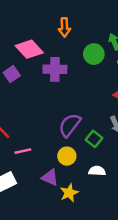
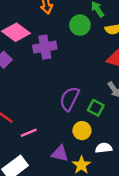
yellow circle: (67, 156) -> (82, 131), moved
white semicircle: (97, 171) -> (104, 148), moved

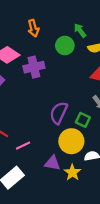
yellow circle: (82, 131) -> (71, 141), size x1.5

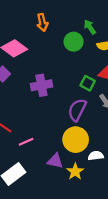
purple cross: (34, 67) -> (41, 85), moved
purple semicircle: (59, 113) -> (77, 110), moved
green square: (83, 120) -> (88, 83), moved

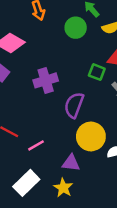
purple semicircle: (77, 110) -> (74, 105), moved
yellow star: (75, 172) -> (63, 188), moved

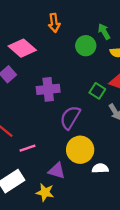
yellow star: (63, 188) -> (45, 192), turned -30

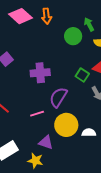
pink diamond: (22, 48) -> (20, 16), moved
pink line: (27, 148) -> (37, 114), moved
white semicircle: (100, 168) -> (89, 133), moved

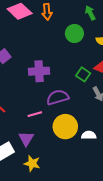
green arrow: (89, 24) -> (90, 13), moved
purple semicircle: (58, 97) -> (58, 97), turned 40
purple triangle: (46, 142) -> (26, 139), moved, turned 42

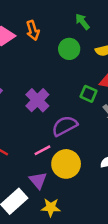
purple cross: (39, 71) -> (37, 100), turned -30
yellow circle: (65, 127) -> (66, 164), moved

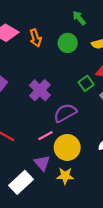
orange arrow: (33, 30) -> (36, 38), moved
green square: (89, 94) -> (86, 83), turned 32
yellow star: (51, 207) -> (65, 176), moved

